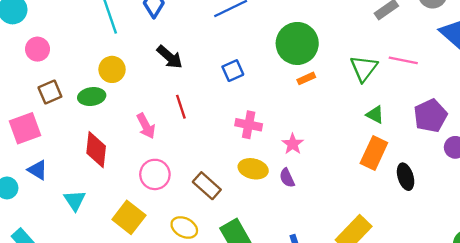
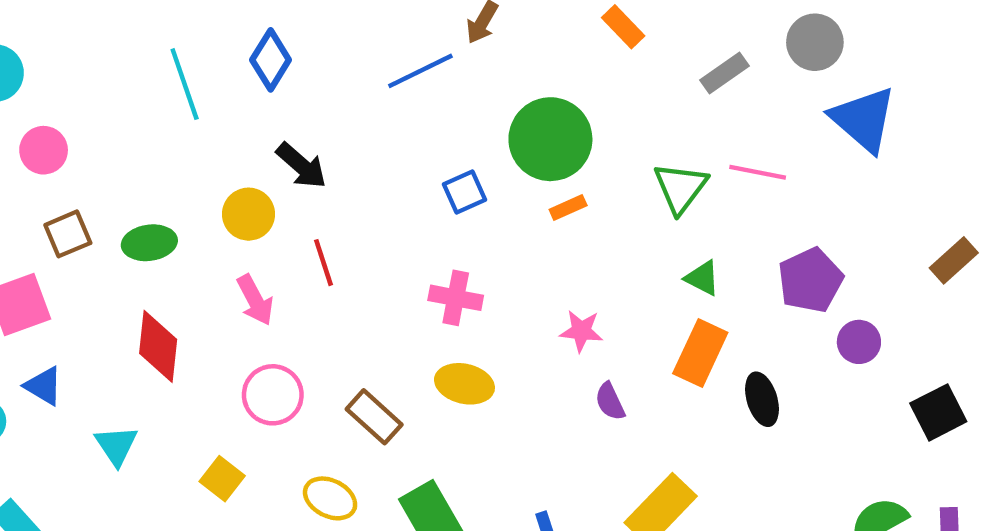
yellow circle: (112, 69) -> (249, 214), moved
blue square: (233, 71) -> (464, 192), moved
pink star: (293, 144) -> (581, 331), moved, turned -30
purple semicircle: (287, 178) -> (610, 401), moved
yellow square: (129, 217) -> (222, 479), size x0.7

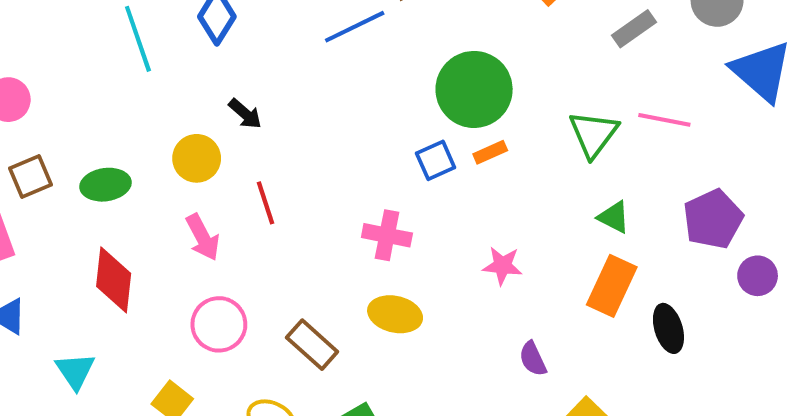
black arrow: (301, 166) -> (245, 114), size x0.7
blue square: (464, 192) -> (436, 160), moved
purple semicircle: (610, 401) -> (533, 359), moved

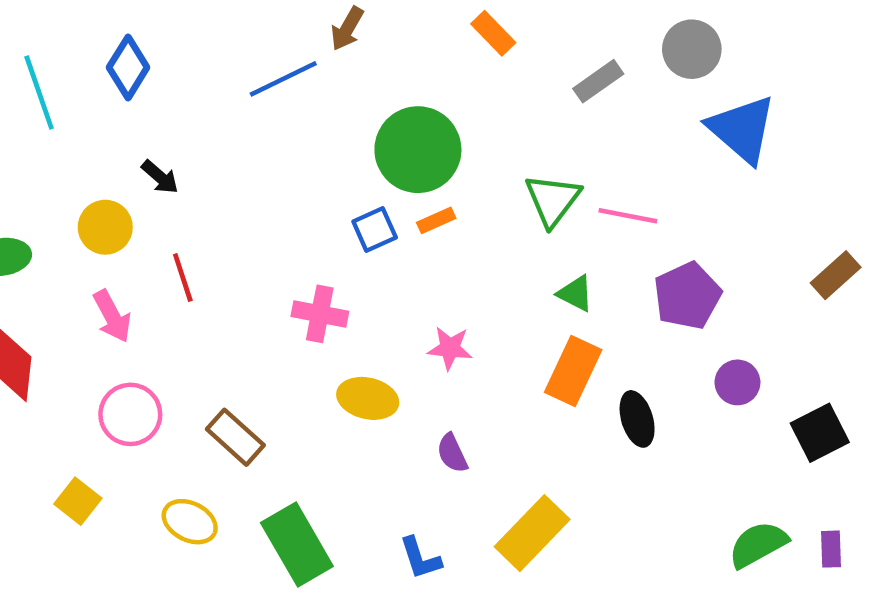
pink line: (664, 120) -> (628, 216), moved
purple circle: (758, 276) -> (737, 382), moved
yellow ellipse: (395, 314) -> (368, 398), moved
purple semicircle: (533, 359) -> (452, 453), moved

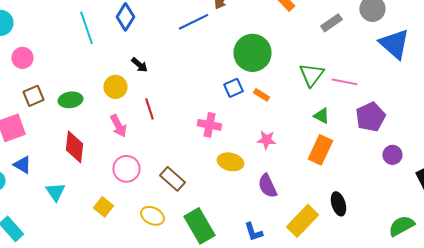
orange rectangle: (436, 220) -> (261, 95), moved, turned 56
black ellipse: (637, 419) -> (338, 204), moved
purple semicircle: (452, 453) -> (267, 186), size x1.4

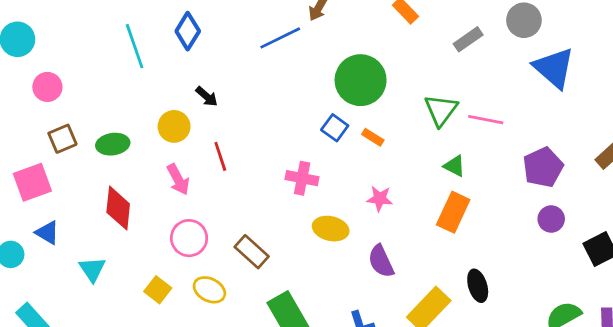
blue square: (233, 88) -> (335, 128), turned -30
purple pentagon: (370, 117) -> (543, 167), moved
yellow ellipse: (152, 216) -> (209, 290), moved

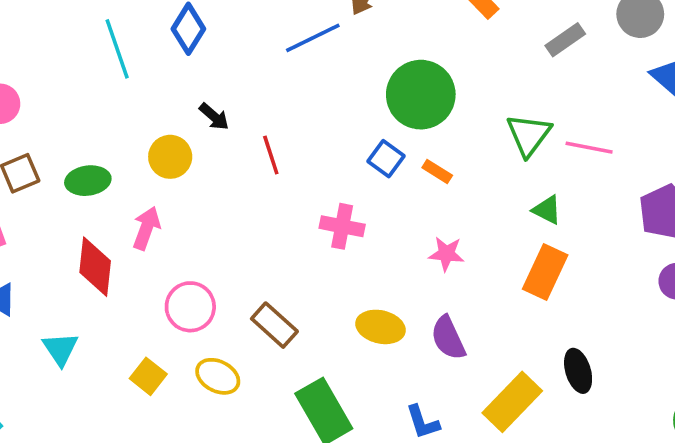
red line: (220, 156) -> (271, 155), moved
pink arrow: (178, 180) -> (146, 228), moved, turned -132
yellow ellipse: (331, 229) -> (381, 327), moved

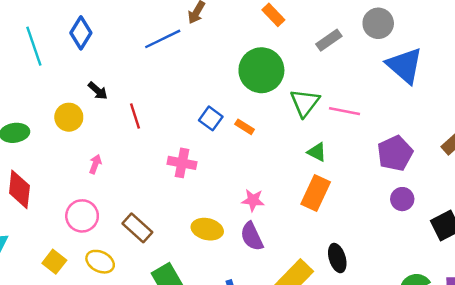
green circle: (421, 95) -> (261, 70), moved
pink arrow: (146, 228) -> (95, 164), moved, size x0.7
pink star: (446, 254) -> (253, 200), moved

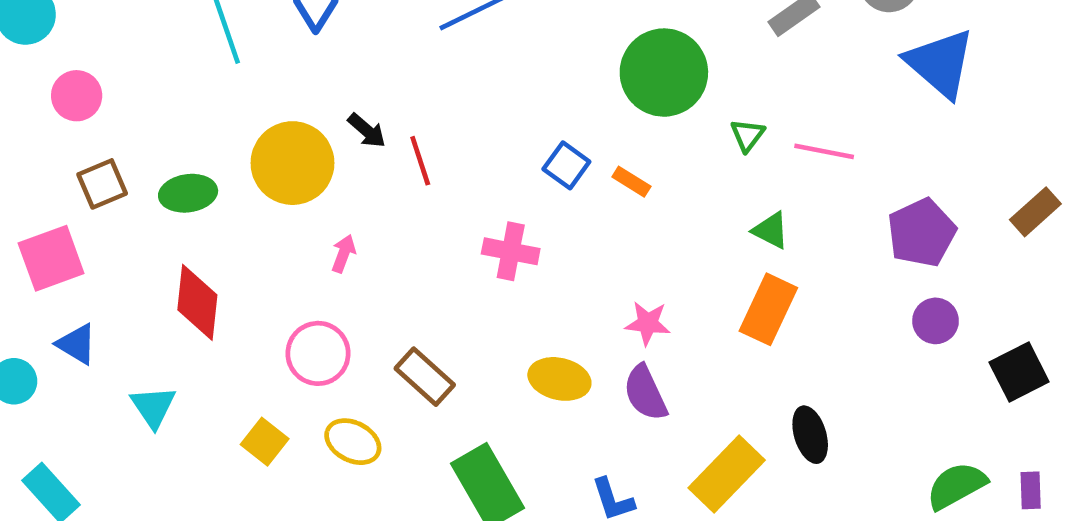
black arrow: (98, 91) -> (367, 131), moved
green triangle: (305, 103) -> (747, 135), size x0.6
yellow circle: (69, 117) -> (292, 163), size x1.5

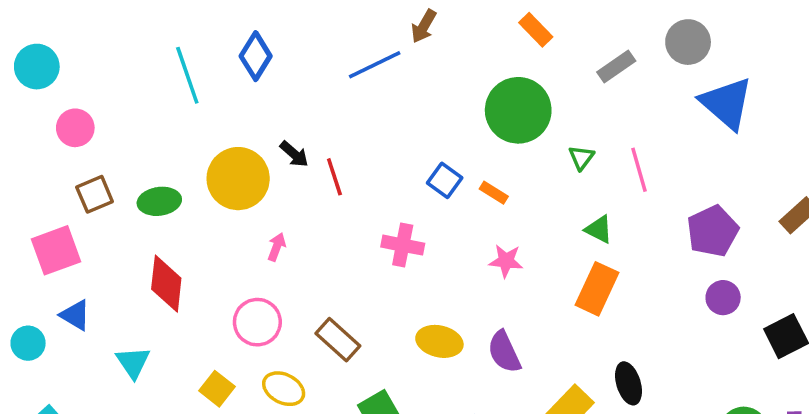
pink line: (824, 151) -> (639, 170), turned 63
pink star: (648, 323) -> (506, 261), moved

